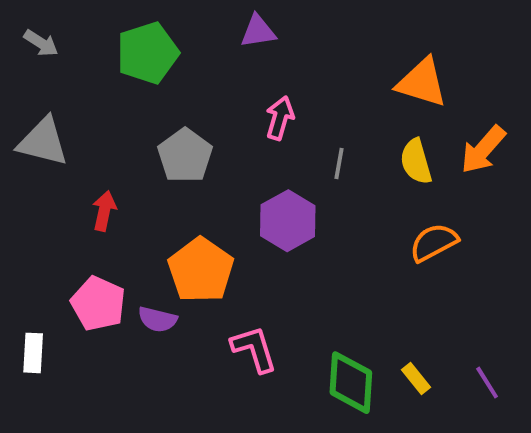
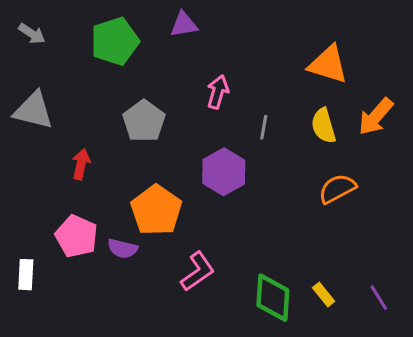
purple triangle: (258, 31) -> (184, 24), moved
pink L-shape: (254, 349) -> (198, 272), turned 72

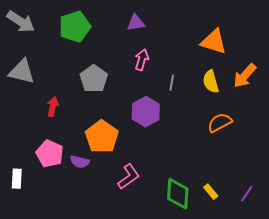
purple triangle: (184, 24) -> (136, 23), moved
gray arrow: (32, 34) -> (21, 22), size x1.6
purple line: (379, 298) -> (247, 194), turned 66

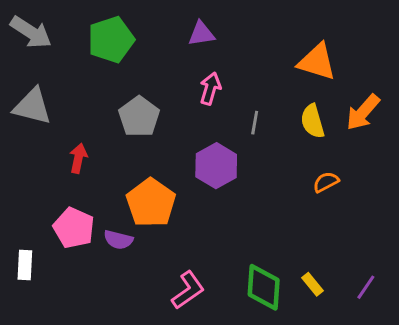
orange semicircle: (220, 123) -> (326, 182), size x0.7
pink L-shape: (129, 177) -> (188, 290), moved

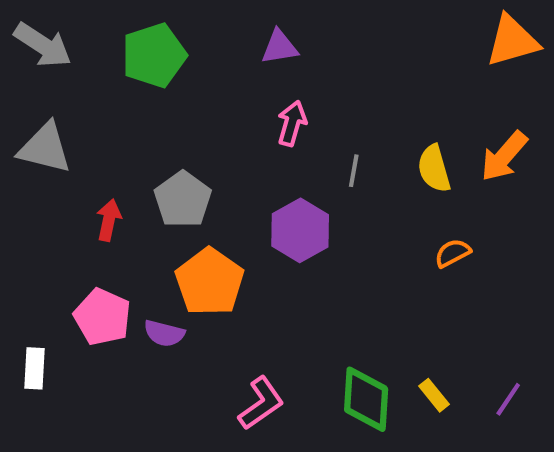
orange triangle: (317, 62) -> (512, 41), moved, turned -33
gray pentagon: (139, 117) -> (183, 199), moved

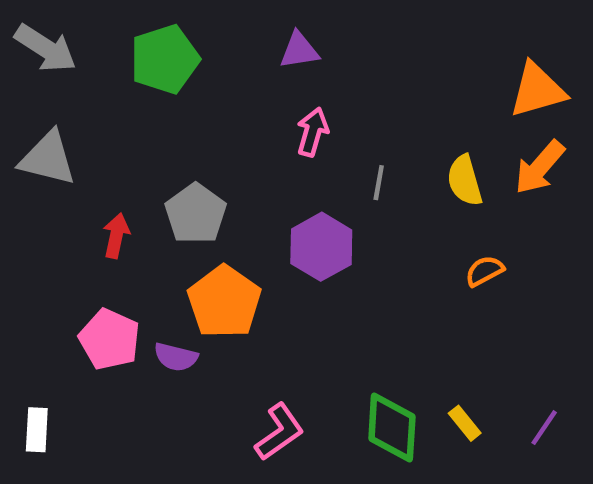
orange triangle: (512, 41) -> (537, 90), moved
white rectangle: (35, 368) -> (37, 430), moved

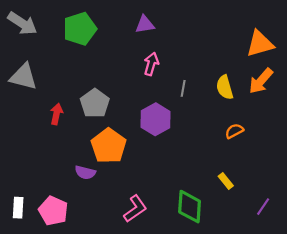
pink pentagon: (110, 339) -> (53, 211), moved
yellow rectangle: (465, 423) -> (226, 181), moved

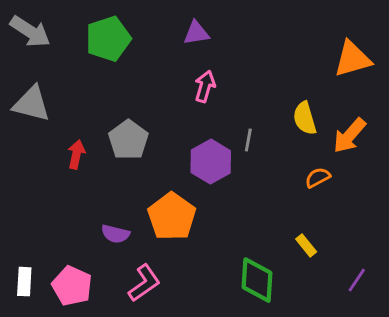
orange arrow: (261, 81) -> (349, 136), moved
gray line: (183, 88) -> (248, 140), moved
orange pentagon: (109, 146) -> (172, 216), moved
pink L-shape: (135, 209) -> (144, 283), moved

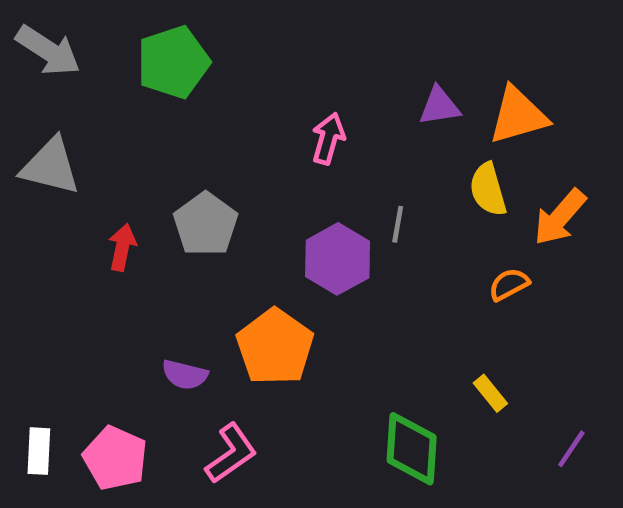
purple triangle: (196, 33) -> (439, 106), moved
orange triangle: (352, 59) -> (518, 115), moved

